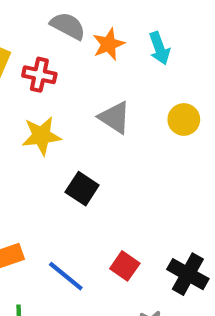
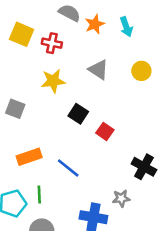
red square: (125, 266) -> (105, 131), moved

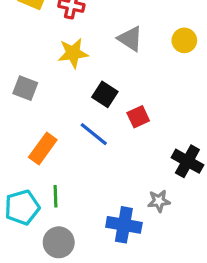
red square: (105, 131) -> (138, 117), turned 30
orange rectangle: (29, 157) -> (43, 149), turned -35
blue line: (68, 168) -> (94, 134), moved

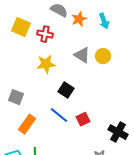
yellow circle: (184, 40) -> (103, 56), moved
gray square: (25, 88) -> (16, 97), moved
red square: (138, 117) -> (83, 119), moved

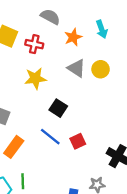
orange star: (79, 19) -> (73, 37), moved

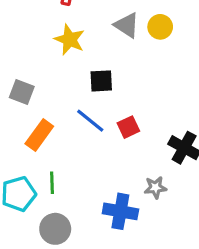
yellow star: (35, 78) -> (70, 40), turned 30
black square: (58, 108) -> (101, 81), turned -36

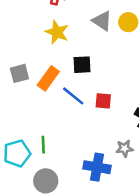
gray square: (22, 92) -> (19, 73), turned -36
red square: (128, 127) -> (103, 101), turned 30
orange rectangle: (39, 135) -> (48, 78), moved

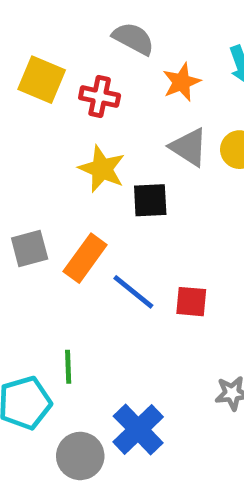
black square: (82, 65) -> (150, 200), moved
green line: (43, 145) -> (68, 367), moved
blue cross: (97, 167) -> (138, 429), moved, turned 36

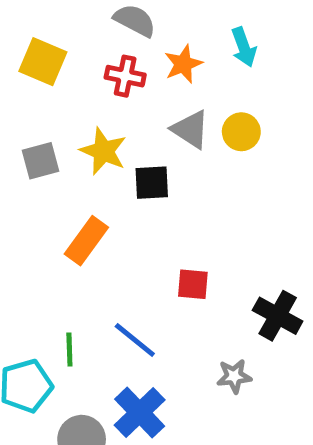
red cross: (100, 97) -> (125, 76), moved
gray square: (30, 249) -> (40, 161), moved
blue line: (133, 292) -> (135, 340), moved

